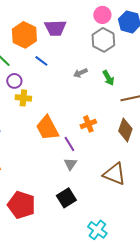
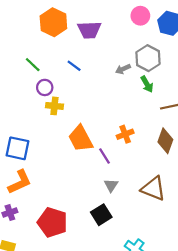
orange hexagon: (24, 35) -> (53, 22), moved
gray hexagon: (103, 40) -> (148, 58), moved
gray arrow: (80, 73) -> (123, 69), moved
gray triangle: (70, 164) -> (111, 185), moved

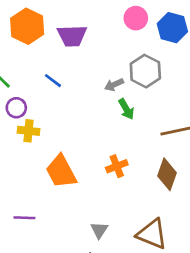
green arrow: (147, 84) -> (126, 109), moved
purple line: (104, 156) -> (24, 218), moved, turned -56

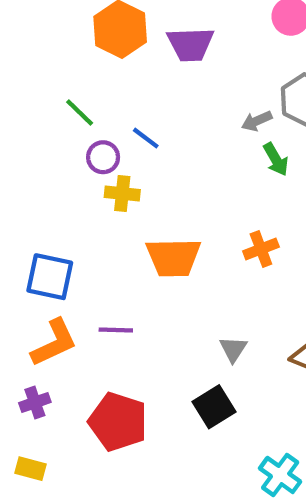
blue line: (53, 81) -> (146, 138), moved
orange trapezoid: (61, 172) -> (173, 257), turned -63

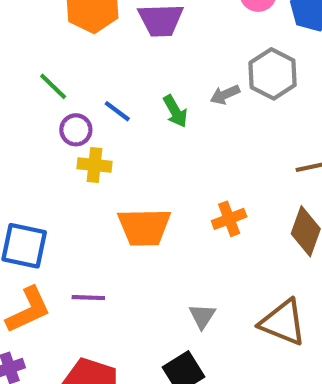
green arrow: (276, 159) -> (175, 111), moved

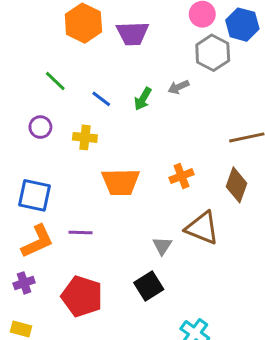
gray hexagon: (273, 74) -> (213, 53), moved
green arrow: (175, 111) -> (143, 99), turned 60
purple circle: (76, 130) -> (40, 127), moved
brown triangle: (283, 322) -> (202, 228), moved

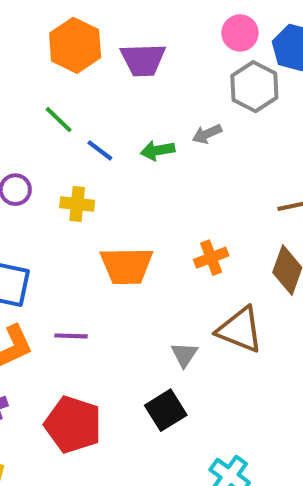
green line: (55, 81) -> (59, 120), moved
green arrow: (143, 99) -> (158, 150), turned 50

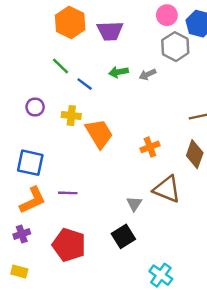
green arrow: (158, 150) -> (118, 72), moved
orange trapezoid: (127, 266) -> (99, 134), moved, turned -120

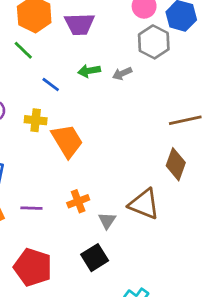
green line: (60, 66) -> (23, 50), moved
orange cross: (150, 147) -> (78, 201), moved

